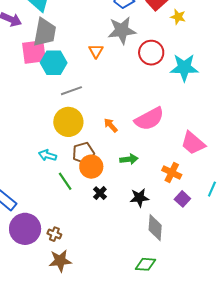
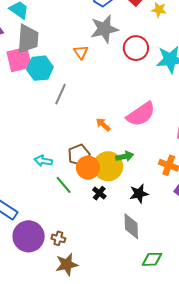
gray line: (71, 91) -> (60, 94), turned -40
yellow circle: (68, 122) -> (108, 166), moved
gray diamond: (155, 228) -> (131, 226), moved

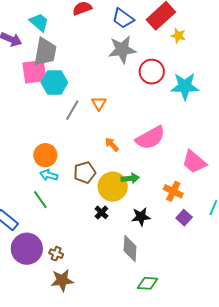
orange triangle: (81, 52) -> (99, 103), moved
orange circle: (88, 168) -> (45, 155), moved
green line: (64, 185) -> (40, 200), moved

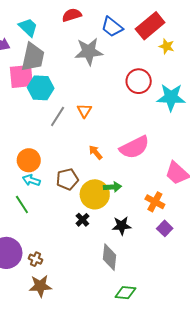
gray star: (122, 50) -> (89, 52), moved

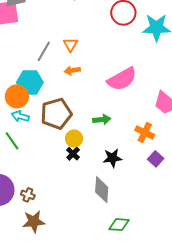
cyan hexagon: (41, 88) -> (30, 82), moved
orange arrow: (96, 152) -> (72, 70), moved, turned -56
brown pentagon: (67, 179) -> (56, 114), size x1.4
yellow circle: (95, 194) -> (74, 139), moved, size x0.6

